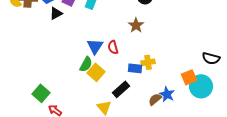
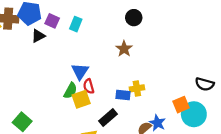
red semicircle: (113, 47) -> (89, 86), moved
yellow square: (96, 72) -> (81, 99), turned 30

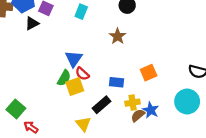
cyan rectangle: (76, 24) -> (81, 12), moved
red semicircle: (89, 86) -> (82, 74), turned -32
yellow cross: (137, 88) -> (133, 103), moved
orange square: (181, 105) -> (149, 73), moved

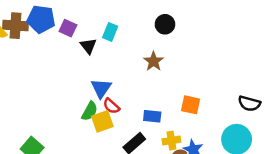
black triangle: (32, 23) -> (88, 46), moved, turned -40
orange square: (149, 73) -> (191, 105), turned 35

